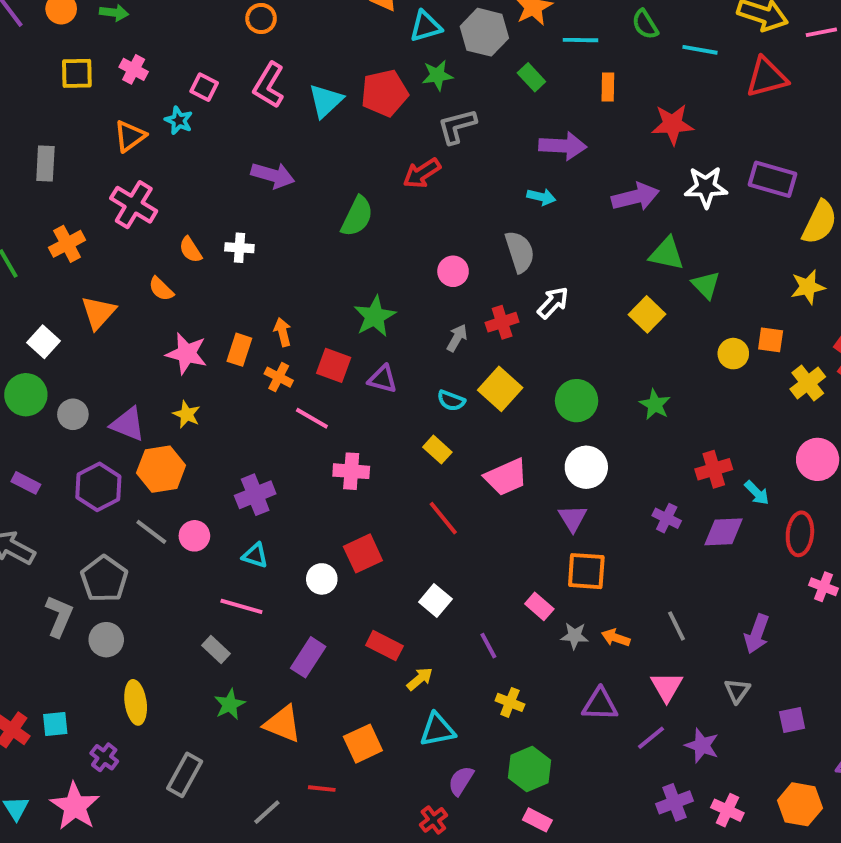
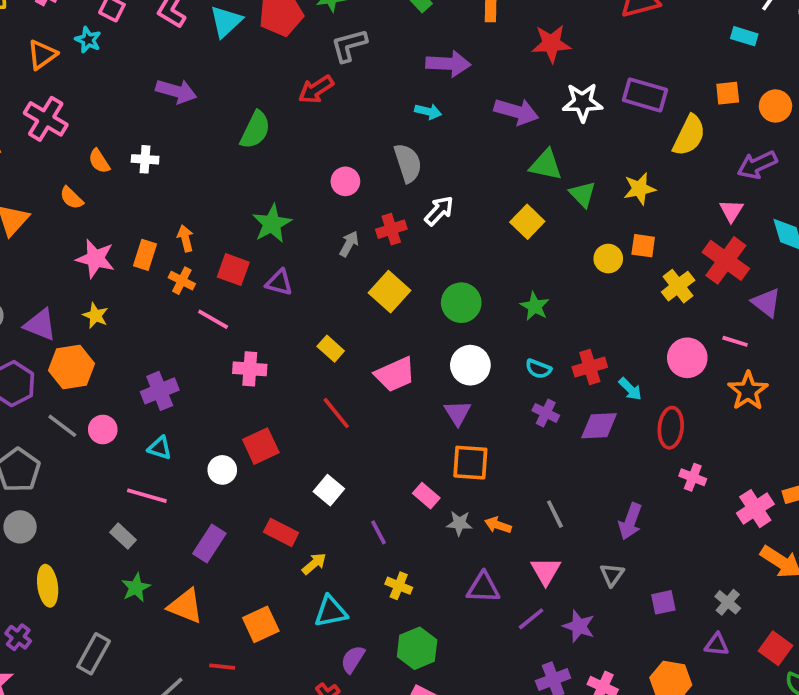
purple arrow: (635, 197) -> (516, 112), turned 30
yellow star: (808, 287) -> (639, 189), moved
cyan semicircle: (451, 401) -> (538, 369), moved

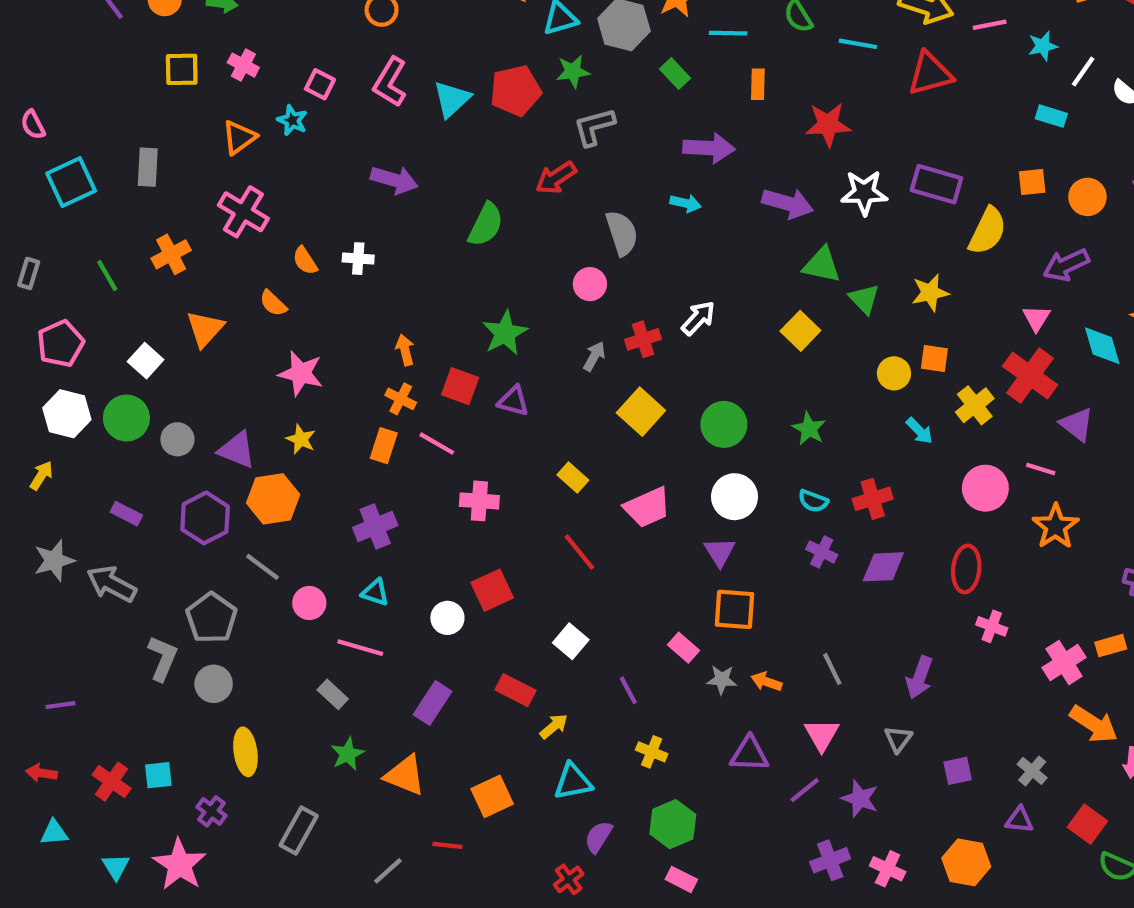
gray semicircle: (408, 163) -> (622, 233), moved
orange rectangle: (145, 255) -> (384, 446), moved
cyan arrow: (630, 389) -> (919, 431), moved
pink circle: (103, 429) -> (309, 603), moved

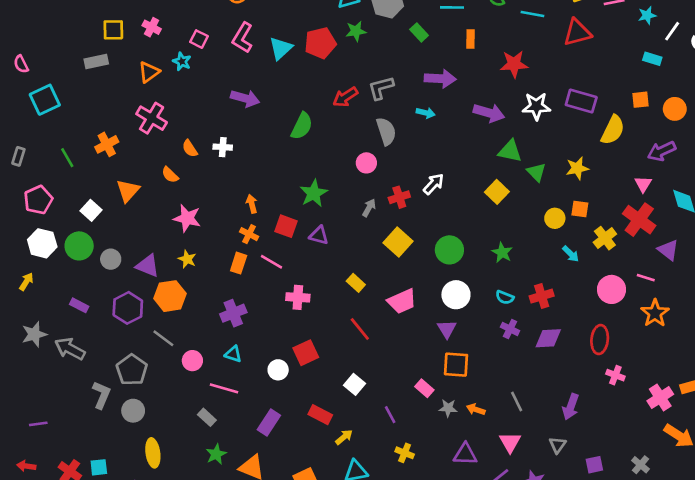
gray L-shape: (594, 127) -> (381, 88), moved
gray rectangle: (148, 167) -> (96, 61), moved, turned 75

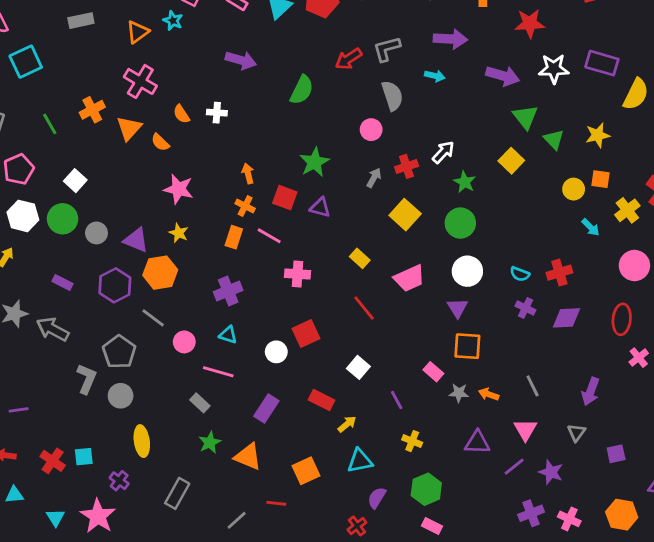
green triangle: (510, 151) -> (525, 117), turned 40
orange triangle: (128, 191) -> (129, 128), moved
green star: (502, 253) -> (465, 182), moved
pink cross: (615, 375) -> (639, 358), turned 30

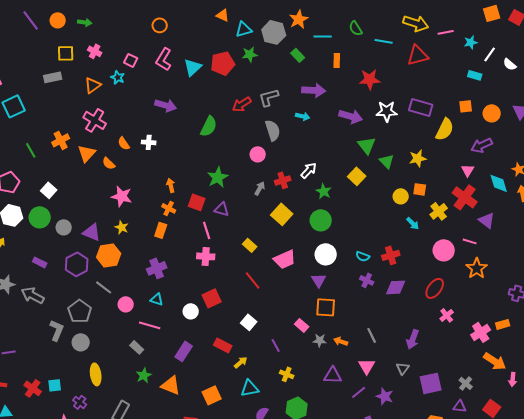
pink line: (269, 236) -> (207, 230), moved, turned 42
red ellipse: (622, 319) -> (435, 288), turned 30
purple square: (616, 454) -> (431, 383), size x1.6

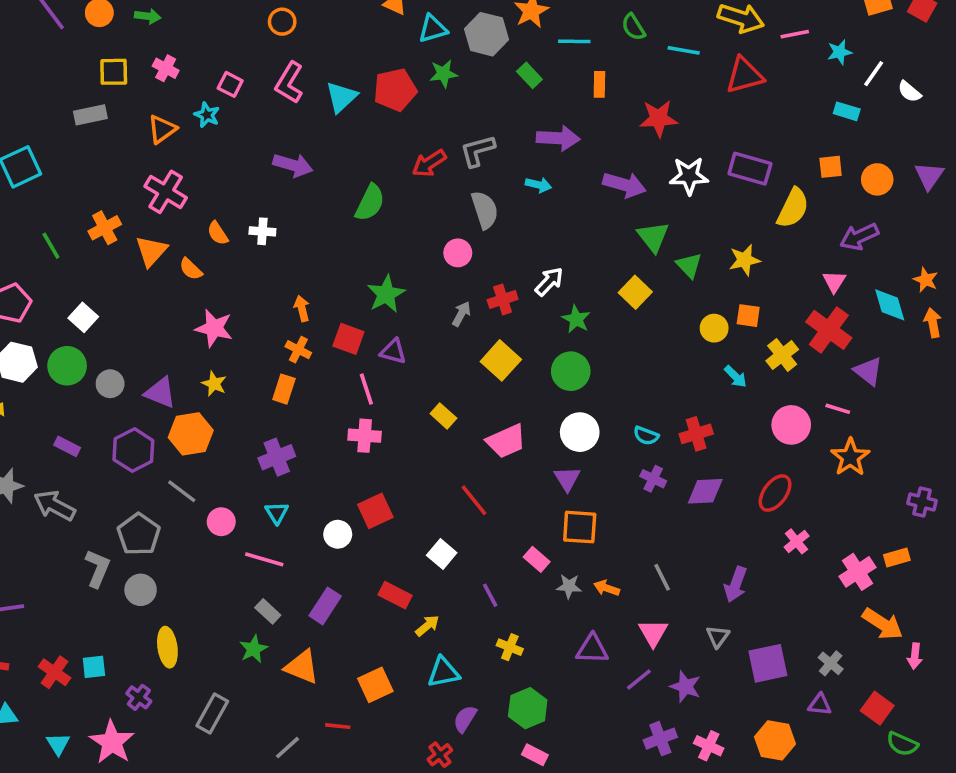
red line: (253, 280) -> (474, 500), moved
cyan triangle: (157, 299) -> (277, 513), turned 40
gray rectangle: (137, 347) -> (268, 611), moved

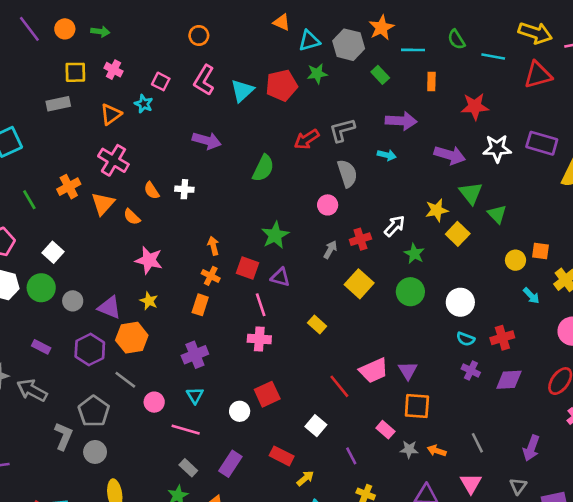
yellow star: (745, 260) -> (437, 210), moved
white circle: (580, 432) -> (460, 302), moved
pink trapezoid: (506, 441) -> (374, 371), moved

